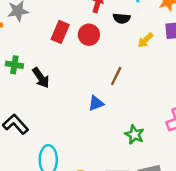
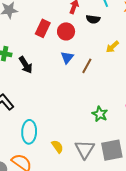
yellow arrow: (145, 40) -> (112, 47), moved
blue triangle: (96, 103) -> (67, 57), moved, turned -32

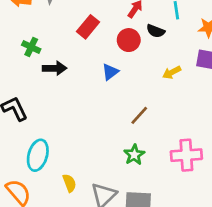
red circle: (66, 31) -> (129, 40), moved
black arrow: (26, 65) -> (55, 68), turned -72
brown line: (87, 66) -> (139, 115), moved

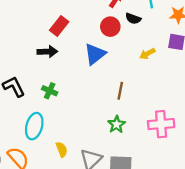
red rectangle: (88, 27) -> (59, 26), moved
green cross: (31, 47) -> (50, 91), moved
blue triangle: (110, 72) -> (95, 54), size x1.5
brown line: (139, 115) -> (120, 91), turned -30

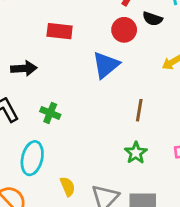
red rectangle: (59, 26) -> (60, 31), turned 60
black arrow: (47, 52) -> (24, 68), moved

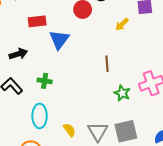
blue triangle: (106, 65) -> (59, 39), moved
green star: (136, 153) -> (122, 93), moved

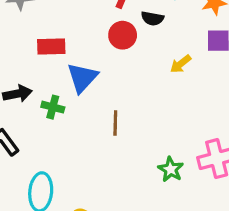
brown line: (107, 64) -> (115, 123), moved
green cross: (45, 81) -> (53, 107), moved

